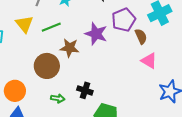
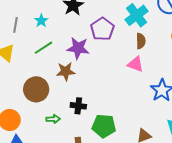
green line: (51, 27) -> (44, 48), moved
brown semicircle: (141, 36) -> (141, 41), moved, turned 35
brown star: (69, 48) -> (66, 71), moved

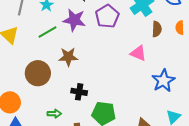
brown semicircle: (141, 41) -> (157, 29), moved
purple star: (78, 48) -> (74, 20), moved
green arrow: (53, 119) -> (54, 114), moved

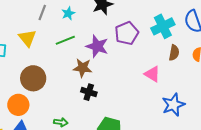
purple star: (74, 20) -> (97, 46), moved
brown circle: (38, 73) -> (33, 78), moved
black cross: (79, 92) -> (89, 92), moved

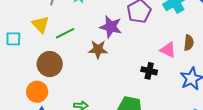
green line: (65, 40) -> (65, 33), moved
brown semicircle: (174, 53) -> (189, 43), moved
black cross: (89, 92) -> (149, 71), moved

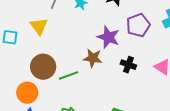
green line: (65, 33) -> (69, 75), moved
black cross: (149, 71) -> (128, 65), moved

